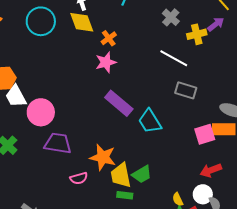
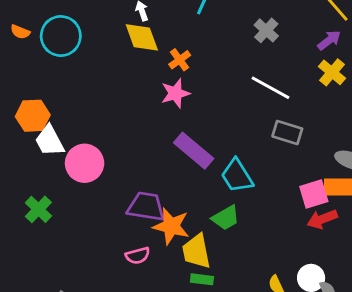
cyan circle: (41, 21) -> (61, 36), moved
yellow cross: (197, 34) -> (332, 72), moved, turned -36
purple trapezoid: (58, 143) -> (146, 207), moved
red arrow: (211, 170) -> (322, 219), moved
green trapezoid: (142, 174) -> (226, 218), moved

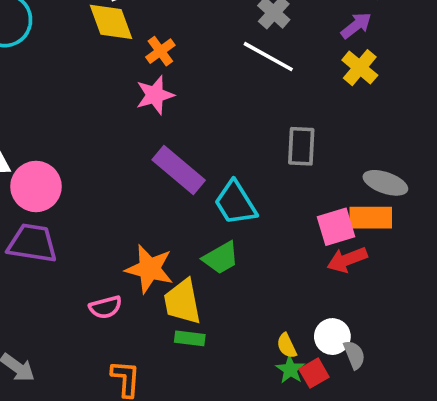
white line: (270, 88) -> (268, 57), moved
gray rectangle: (287, 132) -> (301, 146), turned 76
purple trapezoid: (146, 207) -> (32, 243), moved

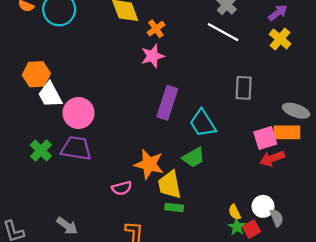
purple rectangle: (179, 170) -> (167, 103), turned 68

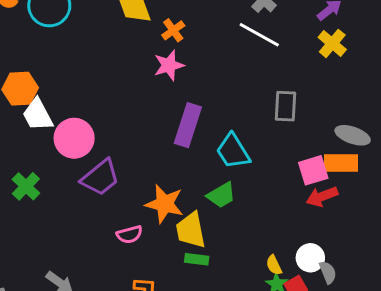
purple trapezoid: (76, 148) -> (100, 178), moved, turned 132

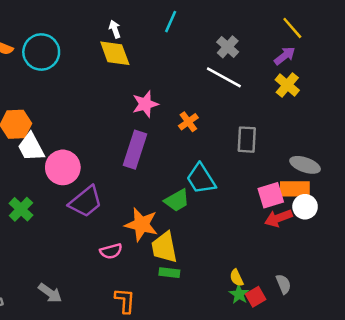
orange cross: (173, 30) -> (188, 122), moved
purple rectangle: (188, 125) -> (135, 150), moved
green trapezoid: (221, 195) -> (177, 200), moved
white circle: (310, 258) -> (305, 207), moved

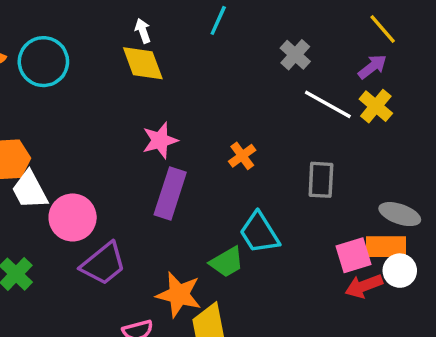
white line: (224, 77) -> (328, 104), moved
pink star: (145, 104) -> (160, 140), moved

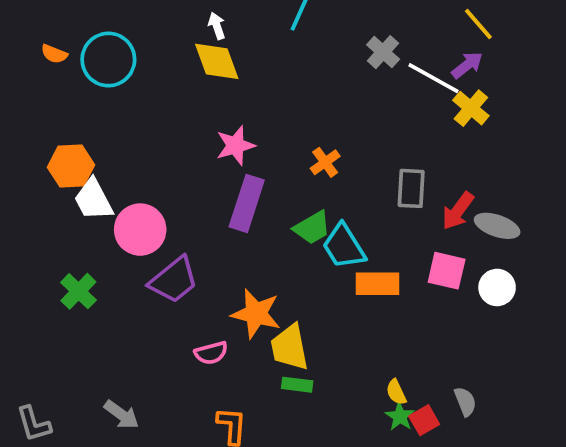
white line: (328, 104) -> (434, 78), moved
orange rectangle: (386, 247) -> (377, 284), moved
pink square: (354, 255) -> (447, 271), turned 30
green trapezoid: (227, 262) -> (312, 228), moved
red arrow: (364, 286) -> (458, 211), moved, turned -33

